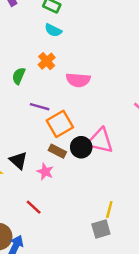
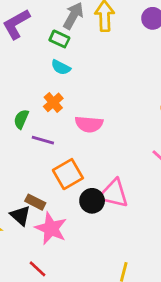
purple line: (40, 107) -> (43, 140), moved
brown rectangle: (57, 151) -> (35, 202), moved
pink star: (45, 172) -> (51, 228), size x1.6

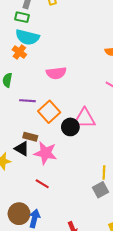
cyan semicircle: (61, 67) -> (27, 37), size x1.6
orange cross: (53, 102) -> (19, 52), moved
purple line: (43, 140) -> (27, 101), moved

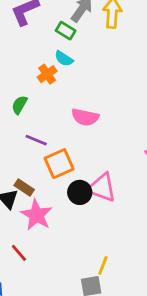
cyan semicircle: (27, 37) -> (64, 59), size x0.6

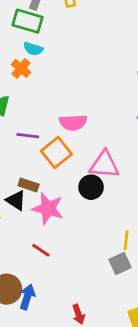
green rectangle: (66, 31) -> (27, 21), size x1.5
pink semicircle: (85, 117) -> (73, 122), moved
black circle: (80, 192) -> (91, 187), moved

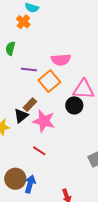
brown rectangle: (29, 185) -> (30, 105), turned -64
black triangle: (16, 200) -> (21, 116), turned 49

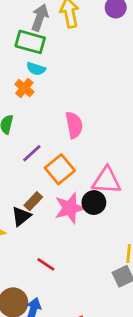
pink semicircle: (61, 60) -> (74, 125), moved, turned -96
purple line: (29, 69) -> (32, 153), turned -49
pink star: (44, 121) -> (70, 208), moved, turned -30

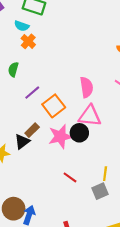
cyan semicircle: (36, 69) -> (22, 26), moved
pink semicircle: (74, 125) -> (86, 87), moved
red line: (46, 264) -> (70, 177), moved

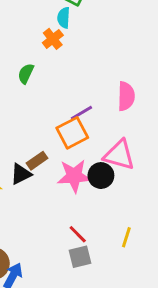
cyan semicircle: (22, 26) -> (64, 18), moved, turned 64
pink semicircle: (86, 87) -> (126, 96), moved
purple line: (32, 93) -> (82, 113), moved
gray square: (100, 191) -> (80, 257), moved

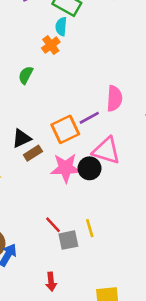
purple line: (82, 113) -> (89, 118), moved
black triangle: (21, 174) -> (22, 138), moved
red line: (78, 234) -> (53, 225), moved
yellow line: (126, 237) -> (90, 228), moved, turned -36

